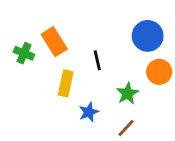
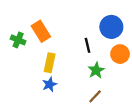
black line: (97, 60) -> (87, 45), moved
blue star: (89, 112) -> (50, 84), moved

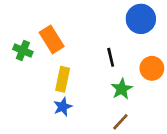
blue circle: (111, 27) -> (141, 19), moved

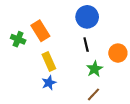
blue circle: (141, 19) -> (87, 17), moved
yellow rectangle: (63, 79) -> (49, 62), turned -36

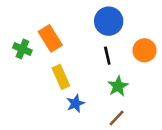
orange circle: (118, 53) -> (144, 50), moved
blue star: (49, 83) -> (75, 103), moved

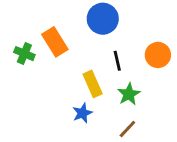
blue circle: (109, 21) -> (103, 19), moved
yellow rectangle: (61, 77) -> (93, 84), moved

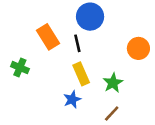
green cross: (24, 54) -> (20, 68), moved
black line: (117, 61) -> (77, 43), moved

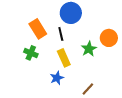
green cross: (20, 68) -> (31, 53), moved
green star: (113, 83) -> (89, 49), moved

